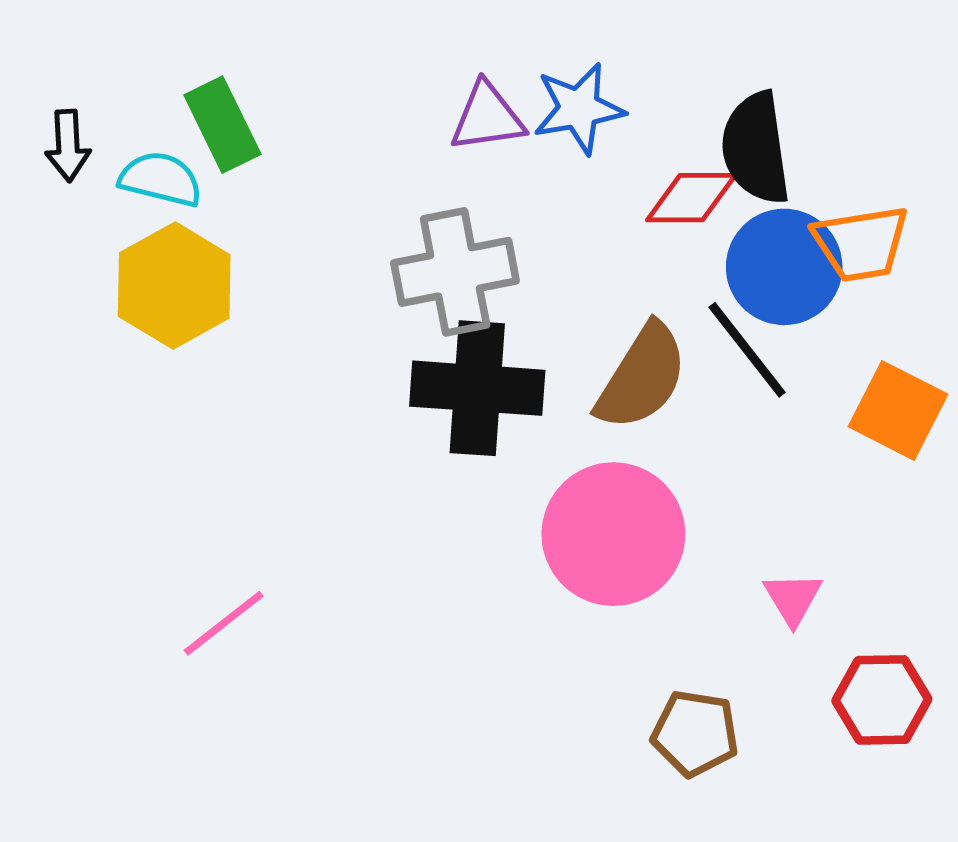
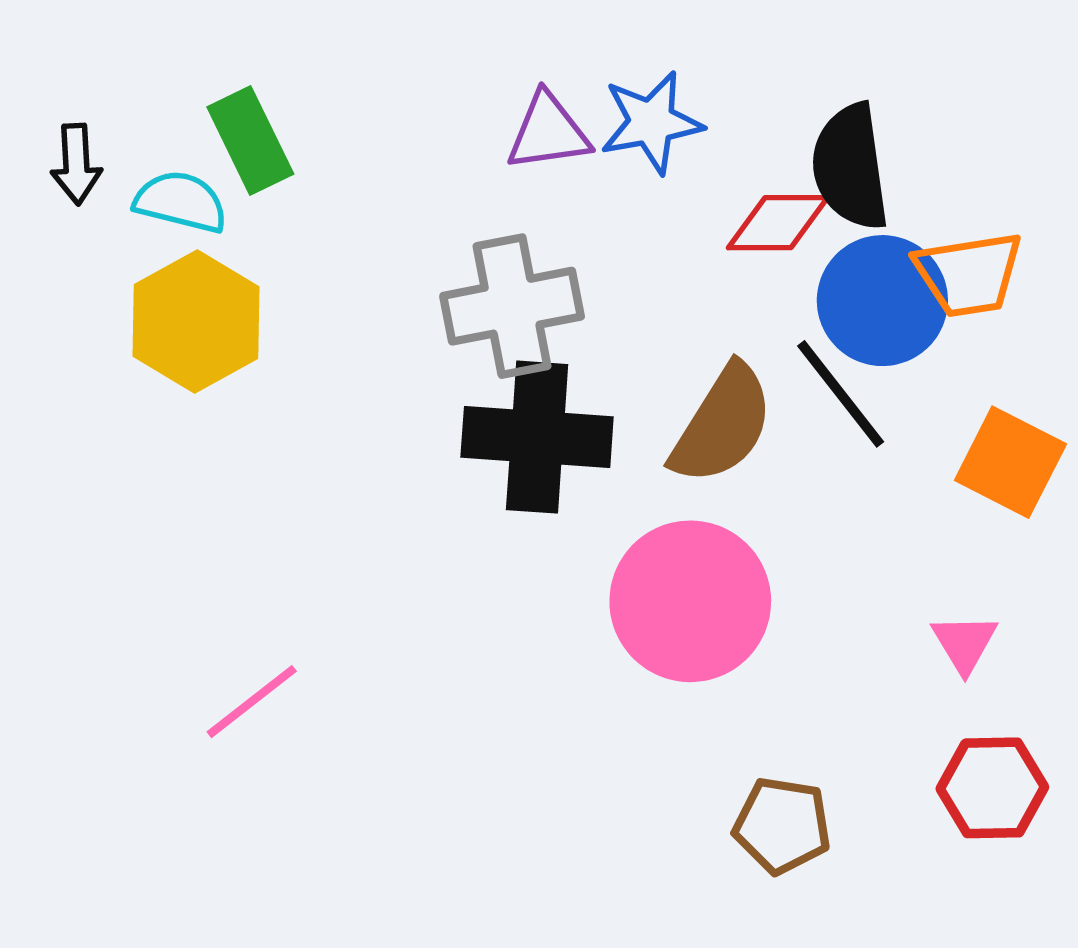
pink triangle: (793, 598) -> (965, 643), moved

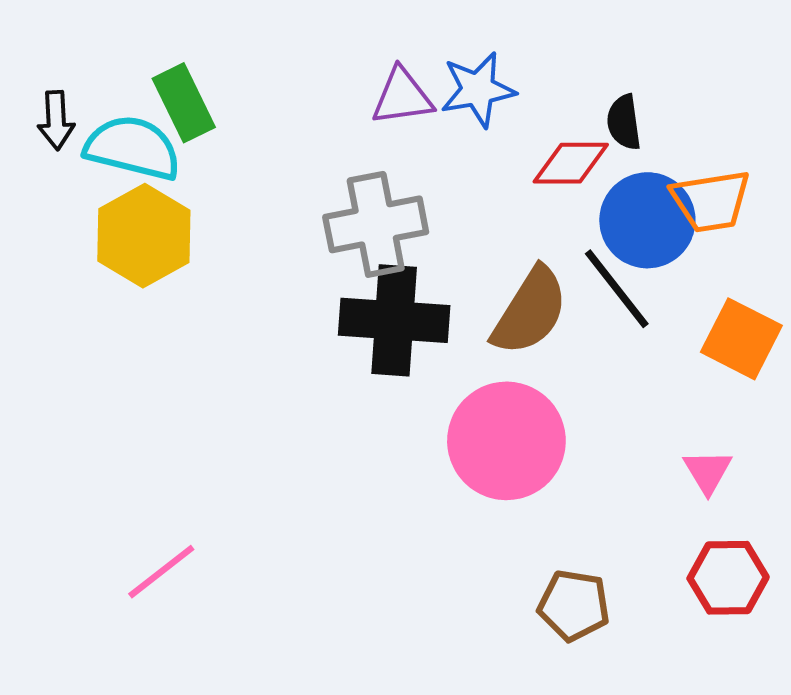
black semicircle: (850, 167) -> (624, 122), size x0.6
cyan semicircle: (181, 202) -> (133, 148), size x1.4
pink line: (252, 702) -> (161, 572), moved

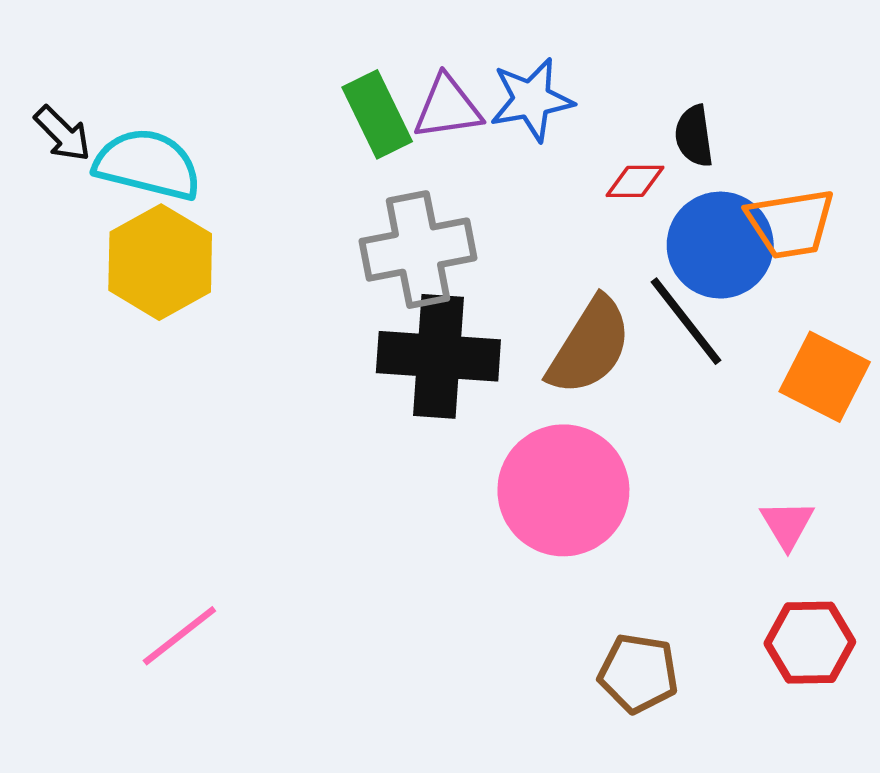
green rectangle: (184, 103) -> (377, 114), moved
black arrow: (56, 120) -> (62, 134), turned -42
red diamond: (571, 163) -> (635, 181), size x0.7

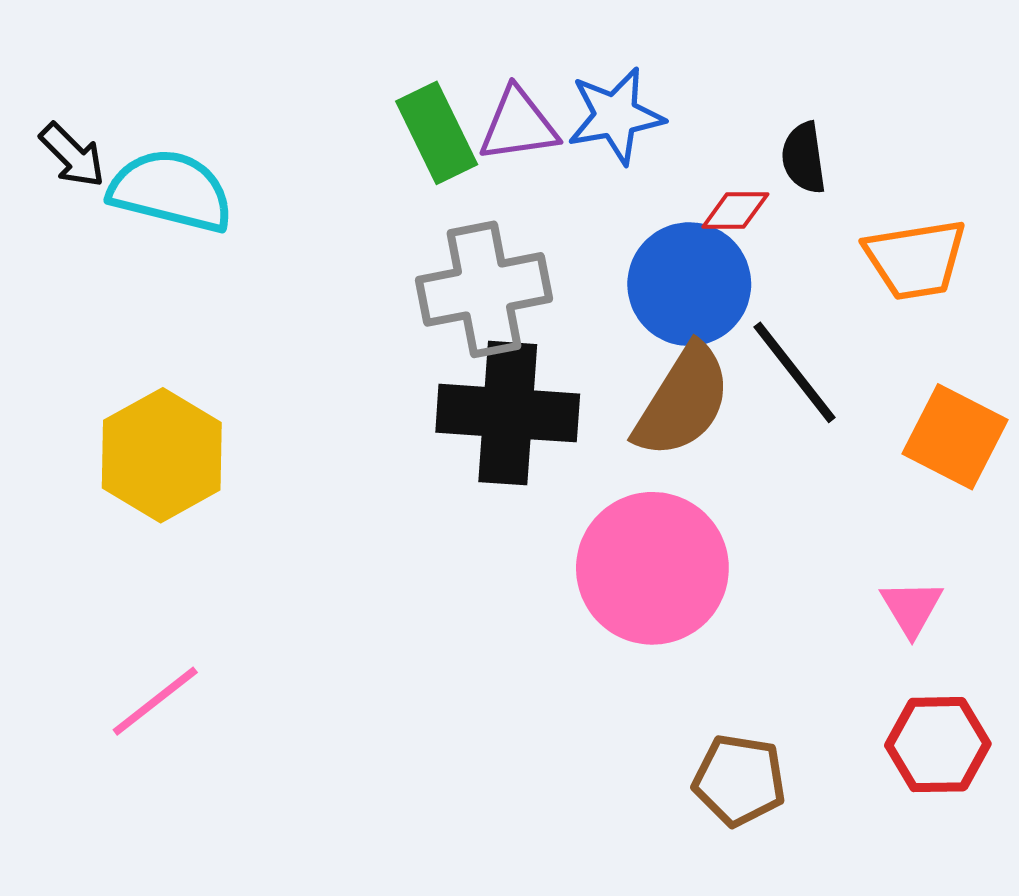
blue circle: (720, 245) -> (689, 284), moved
yellow hexagon: (160, 262) -> (162, 455), moved
pink line: (179, 636) -> (155, 701), moved

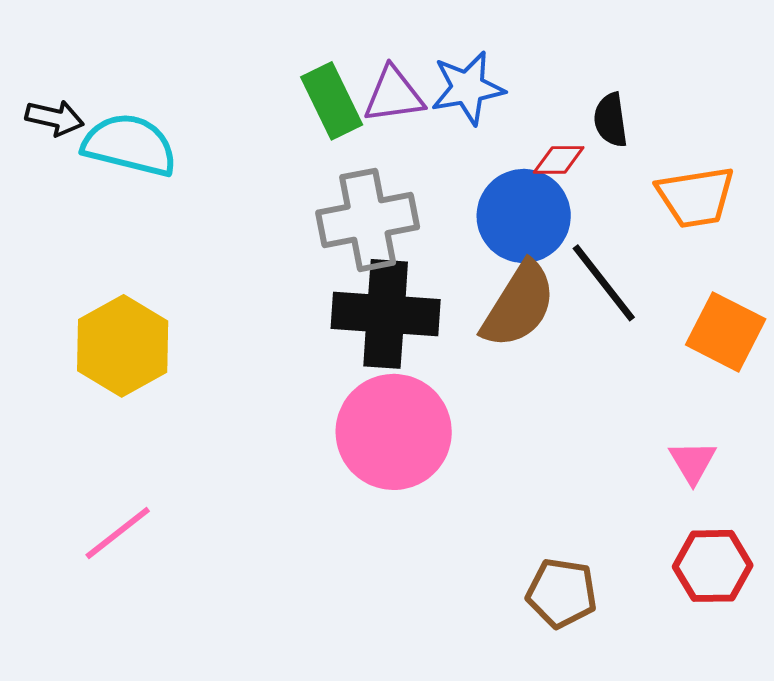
black arrow: (72, 155) -> (55, 118), turned -32
pink circle: (652, 568) -> (394, 432), moved

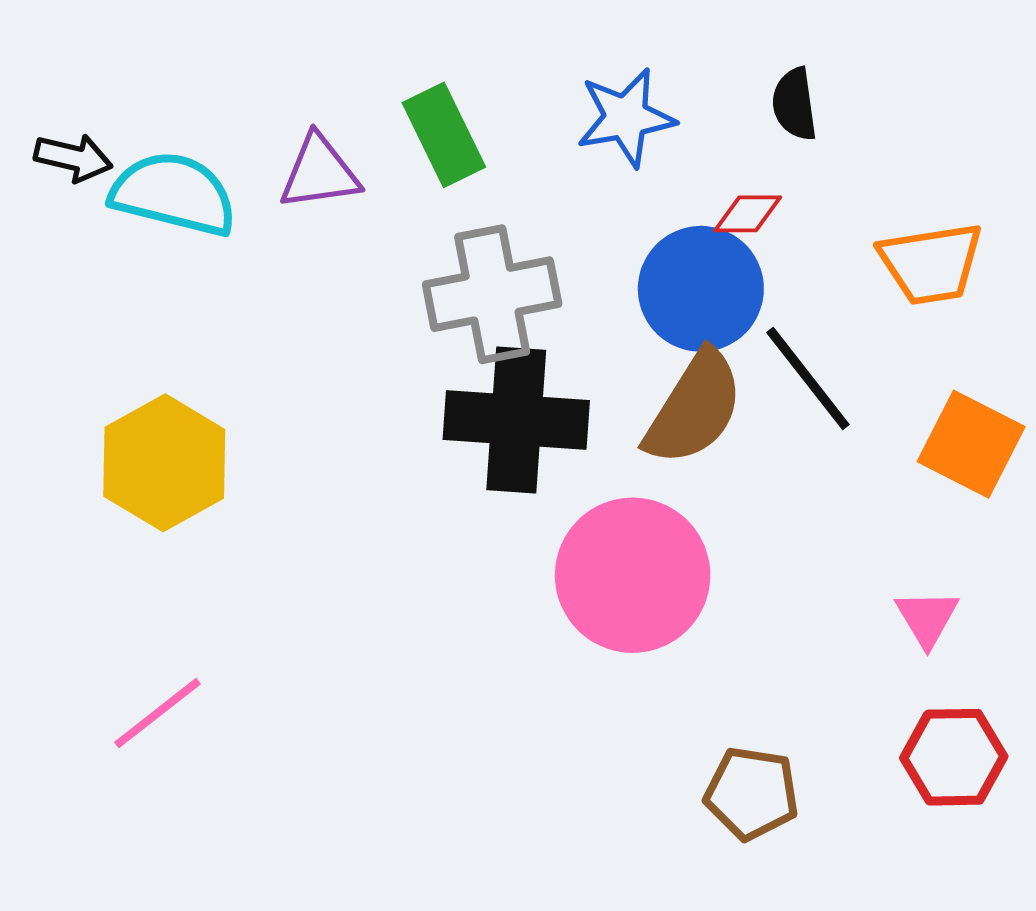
purple triangle: (394, 95) -> (319, 172), moved
black semicircle: (611, 120) -> (795, 104), moved
pink circle: (394, 432) -> (633, 575), moved

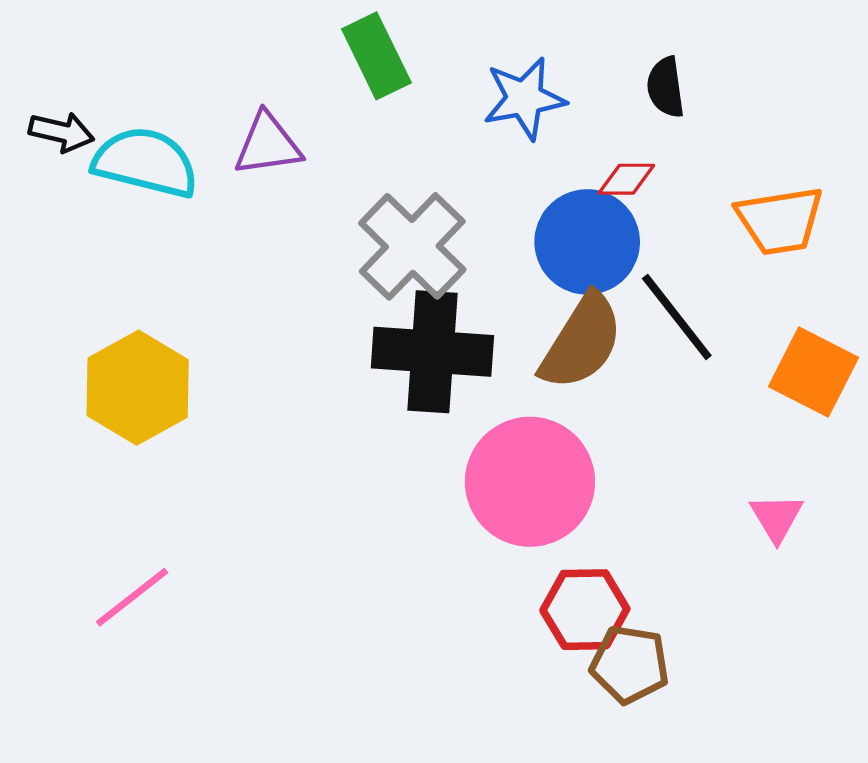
green rectangle: (444, 135) -> (376, 56), moved
gray cross: (492, 294) -> (412, 246), turned -35
red hexagon: (954, 757) -> (585, 610), moved

